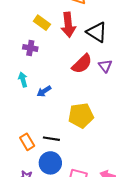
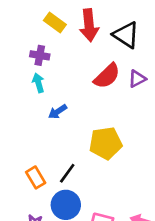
purple triangle: (105, 66) -> (137, 79), turned 40
cyan arrow: (23, 80) -> (38, 83), moved
black line: (51, 139) -> (67, 173), turned -63

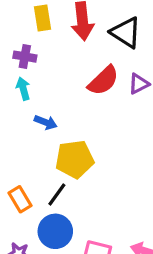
yellow rectangle: (55, 22) -> (42, 18), turned 45
blue arrow: (58, 112) -> (46, 122), turned -126
yellow pentagon: (106, 143) -> (75, 159), moved

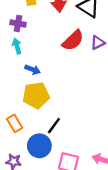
yellow pentagon: (75, 159) -> (36, 95), moved
black line: (57, 194) -> (54, 126), moved

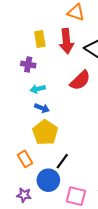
cyan arrow: (17, 46) -> (38, 89), moved, turned -88
yellow pentagon: (36, 95) -> (45, 132), turned -30

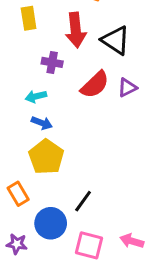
yellow rectangle: (40, 39) -> (29, 18), moved
purple cross: (28, 64) -> (52, 62), moved
black line: (62, 161) -> (83, 201), moved

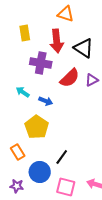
purple cross: (52, 62) -> (41, 63), size x1.5
cyan arrow: (36, 96) -> (23, 92), moved, turned 48
blue arrow: (42, 123) -> (46, 101), moved

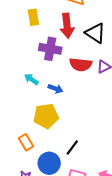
red semicircle: (70, 78) -> (81, 65), turned 50
yellow pentagon: (37, 127) -> (46, 116), turned 30

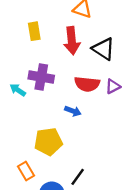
purple cross: (50, 49) -> (41, 77), moved
cyan arrow: (31, 79) -> (18, 90), moved
blue arrow: (55, 89) -> (73, 111), moved

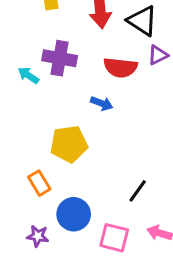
purple triangle: (113, 86) -> (158, 55), moved
black line: (78, 177) -> (138, 191), moved

